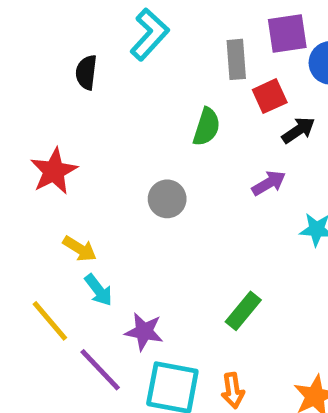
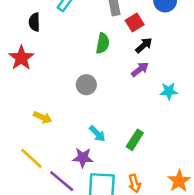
black arrow: (298, 130) -> (144, 45), moved
red star: (54, 171) -> (21, 58), moved
cyan arrow: (99, 290) -> (97, 134), moved

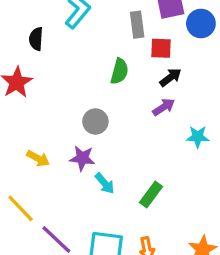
red square: (135, 23) -> (161, 48), turned 30
purple star: (83, 158) -> (82, 158), moved

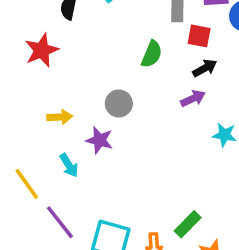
yellow arrow: (38, 158) -> (60, 117), moved, turned -40
cyan arrow: (105, 183) -> (69, 165), moved
green rectangle: (151, 194) -> (188, 224), moved

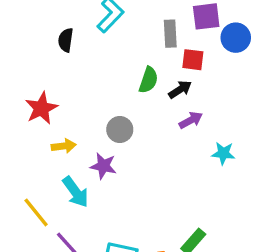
red star: (42, 50) -> (41, 108), moved
black arrow: (205, 68) -> (180, 90), moved
cyan arrow: (69, 165) -> (76, 192), size x1.4

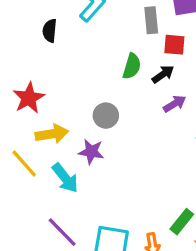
yellow arrow: (64, 146) -> (52, 134), size x1.4
yellow line: (36, 212) -> (24, 163), moved

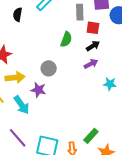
black arrow: (163, 74) -> (93, 46), moved

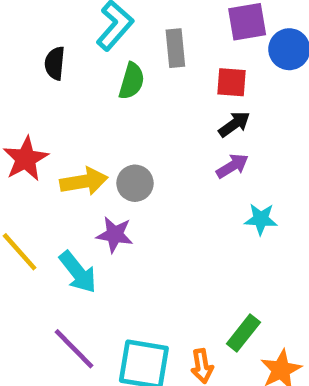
gray rectangle: (80, 12) -> (175, 48), moved
green semicircle: (66, 39) -> (132, 81), moved
yellow arrow: (15, 78) -> (84, 181), moved
cyan star: (110, 84) -> (261, 219), moved

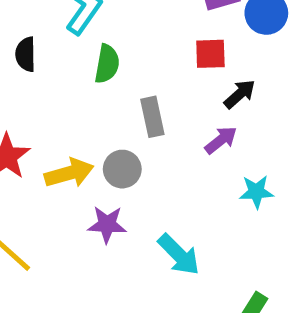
gray rectangle: (175, 48) -> (152, 117), moved
black arrow: (234, 124) -> (240, 94), moved
cyan arrow: (78, 272) -> (179, 255), moved

